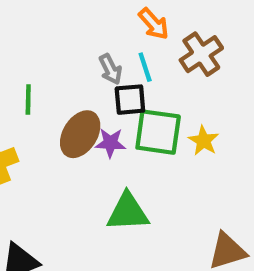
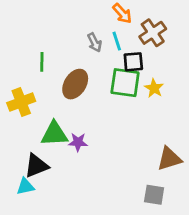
black square: (130, 100) -> (133, 62), moved
purple star: (110, 143) -> (78, 142), moved
green triangle: (128, 212) -> (54, 134), moved

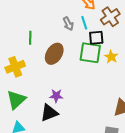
green triangle: (54, 134) -> (16, 100), moved, turned -40
black triangle: (36, 166) -> (49, 113), moved

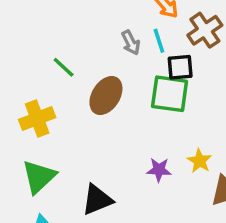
green line: (30, 38) -> (64, 67), turned -48
yellow star: (111, 57) -> (200, 161), moved
purple star: (56, 96) -> (159, 170), moved

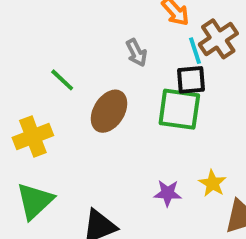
cyan line: (159, 41) -> (195, 51), moved

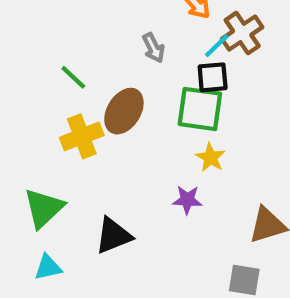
cyan line: (195, 51) -> (217, 46), turned 64
yellow cross: (33, 137) -> (82, 136), moved
yellow star: (212, 183) -> (210, 158), moved

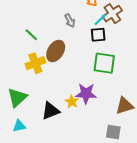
green square: (200, 109) -> (104, 63), moved
yellow star: (210, 158) -> (72, 102), moved
purple star: (187, 200) -> (86, 94), size x1.5

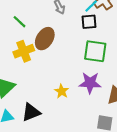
purple star: (86, 94) -> (90, 83), moved
black triangle: (51, 111) -> (31, 112), moved

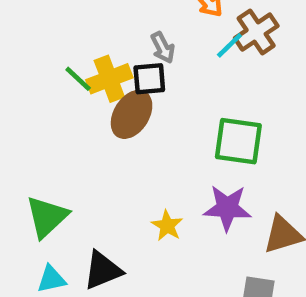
black square: (89, 22) -> (149, 79), moved
yellow cross: (24, 51) -> (109, 79), moved

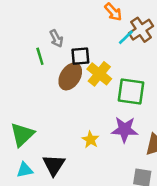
gray arrow: (163, 48) -> (56, 39), moved
green line: (78, 79) -> (40, 56), turned 30
yellow cross: (109, 79) -> (99, 74), moved, turned -30
black triangle: (103, 270) -> (54, 165), turned -35

